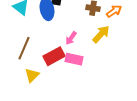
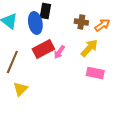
red rectangle: (54, 56) -> (43, 49), moved
pink rectangle: (74, 59) -> (95, 73), moved

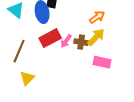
brown cross: (81, 22) -> (81, 42), moved
orange arrow: (102, 25) -> (97, 17), moved

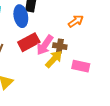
yellow arrow: (96, 37) -> (54, 59), moved
pink arrow: (66, 41) -> (45, 45), size x1.5

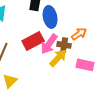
blue ellipse: (21, 16) -> (50, 17), moved
orange arrow: (76, 21) -> (79, 34), moved

